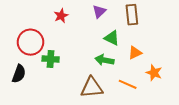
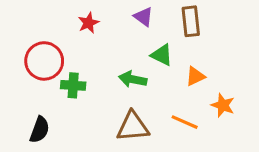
purple triangle: (99, 12) -> (143, 17), turned -40
green arrow: (104, 60) -> (133, 79), moved
black semicircle: (19, 74) -> (40, 130), moved

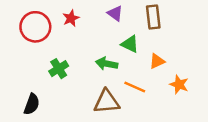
red circle: (44, 61) -> (35, 27), moved
green cross: (73, 85) -> (59, 69), turned -36
orange line: (185, 122) -> (135, 87), moved

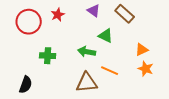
brown rectangle: (153, 17) -> (125, 14), turned -42
orange triangle: (157, 61) -> (142, 50), moved
green cross: (59, 69) -> (48, 56), turned 35

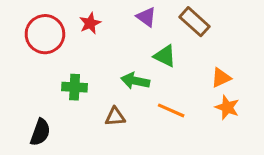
brown triangle: (87, 83) -> (115, 117), moved, size x0.6

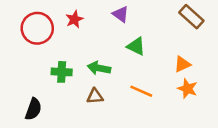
brown rectangle: (194, 22) -> (191, 17), moved
green arrow: (135, 81) -> (99, 68), moved

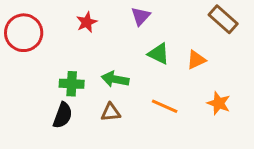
purple triangle: (121, 14) -> (141, 16), turned 36
red circle: (37, 28) -> (24, 33), moved
orange triangle: (182, 64) -> (196, 60), moved
black semicircle: (33, 109) -> (63, 115), moved

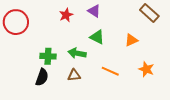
purple triangle: (141, 16) -> (94, 11), turned -40
red star: (87, 22) -> (66, 15), moved
green triangle: (159, 54) -> (97, 37), moved

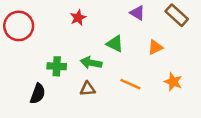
purple triangle: (94, 11) -> (137, 13), moved
black semicircle: (42, 77) -> (38, 94), moved

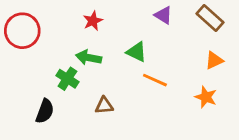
orange triangle: (155, 47) -> (214, 60), moved
green arrow: (91, 63) -> (89, 58), moved
green cross: (57, 66) -> (67, 79), turned 30
orange line: (130, 84) -> (155, 80), moved

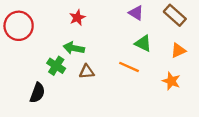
green triangle: (137, 52) -> (143, 43), moved
brown triangle: (104, 106) -> (87, 72), moved

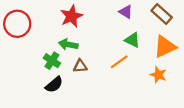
red star: (77, 18) -> (71, 16), size x1.5
orange triangle: (178, 50) -> (165, 47), size x1.6
orange line: (129, 67) -> (119, 62), turned -60
black semicircle: (37, 93) -> (54, 85), moved, turned 30

